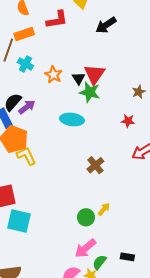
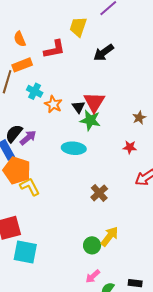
cyan cross: (25, 64) -> (35, 91), moved
yellow arrow: (104, 209) -> (110, 236), size x1.5
pink arrow: (85, 248) -> (93, 276), size x0.7

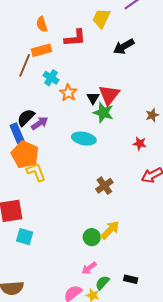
cyan square: (25, 252) -> (25, 237), size x0.7

